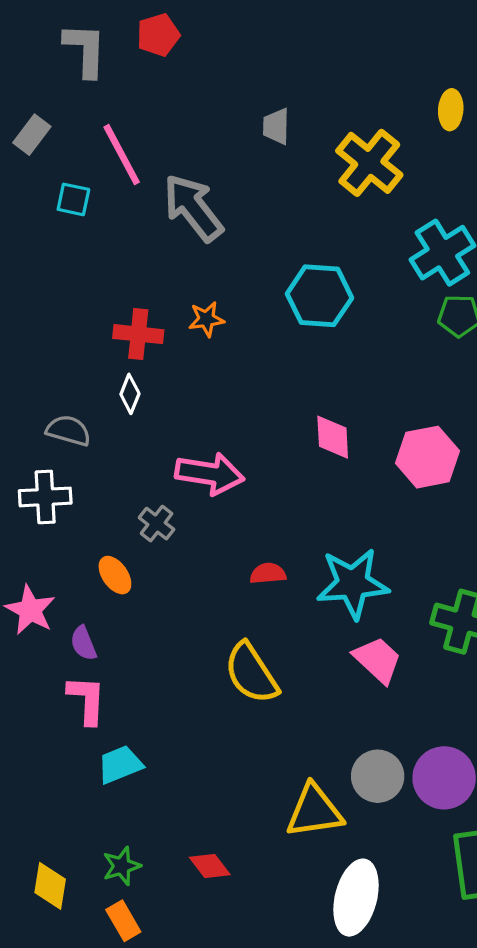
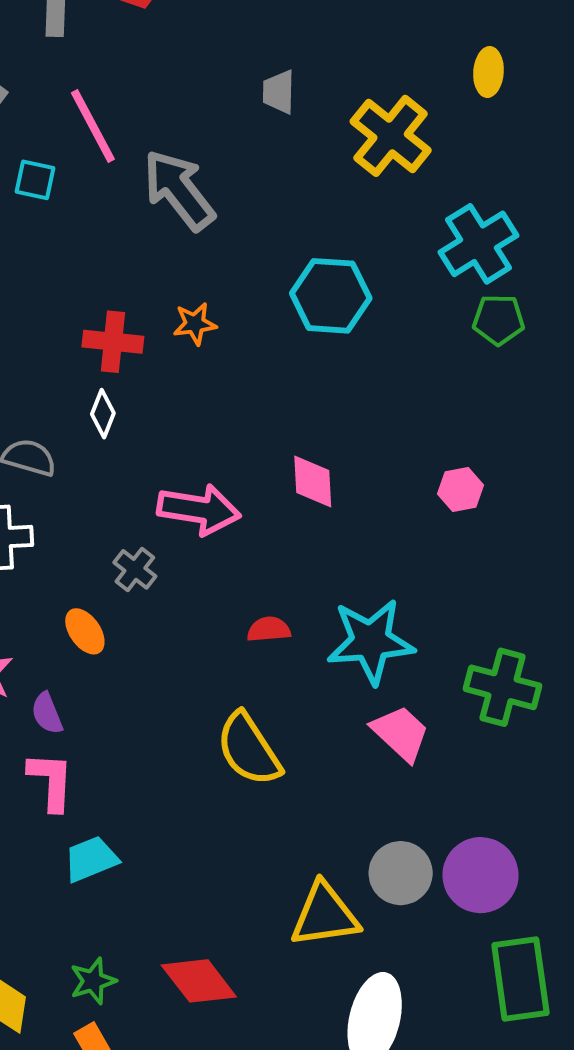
pink diamond: (333, 437) -> (313, 482), moved
pink hexagon: (427, 457) -> (461, 490), size x0.6
red diamond: (210, 866) -> (199, 981), size x1.5

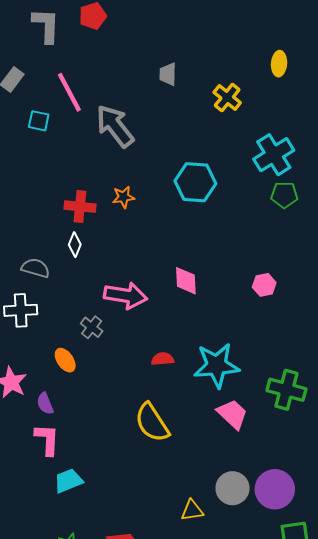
yellow cross: (391, 136) -> (227, 97), size x0.7
yellow triangle: (325, 915) -> (192, 510), size x0.6

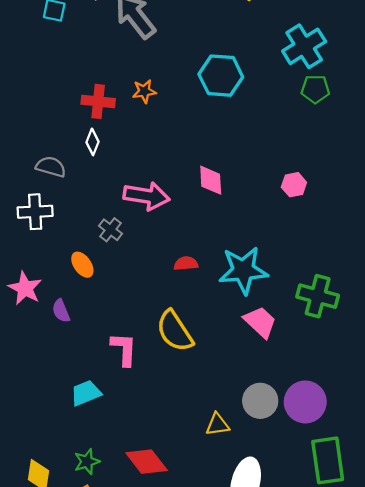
pink L-shape: (47, 439) -> (124, 349), moved

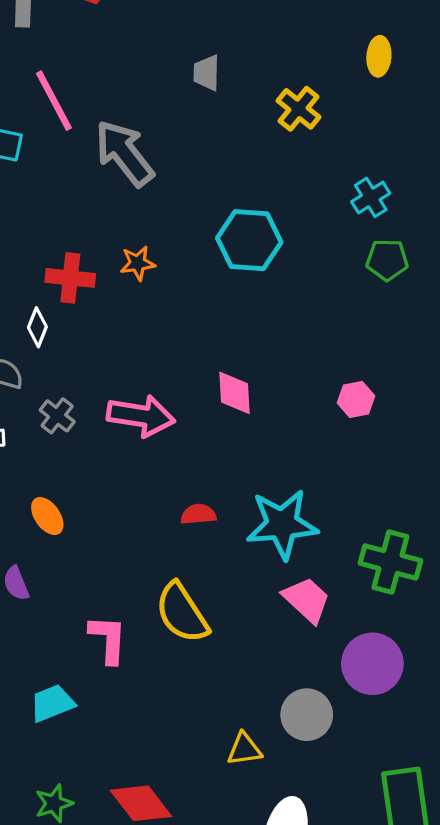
cyan cross: (304, 46) -> (371, 197), size x0.6
white diamond: (92, 142) -> (37, 327), moved
gray cross: (111, 230) -> (57, 416), moved
purple circle: (305, 402) -> (372, 664), moved

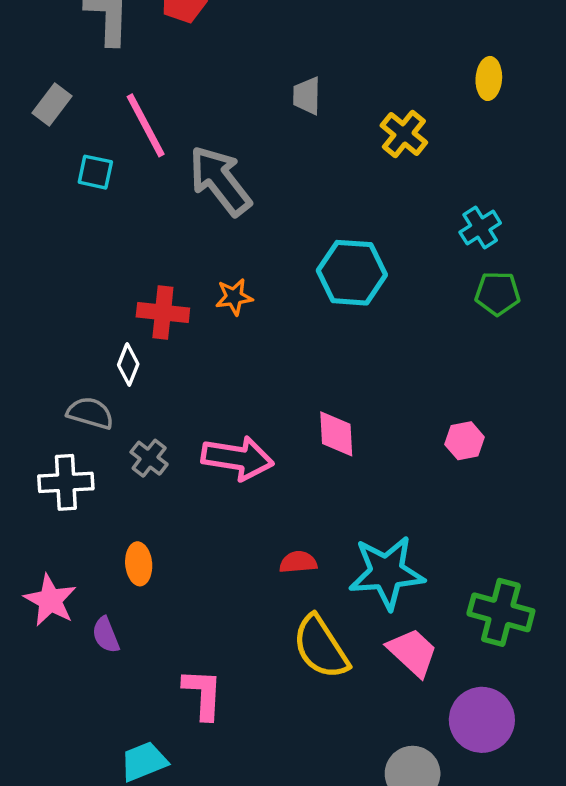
orange ellipse: (47, 516) -> (139, 564), turned 30
yellow semicircle: (182, 613) -> (321, 647), moved

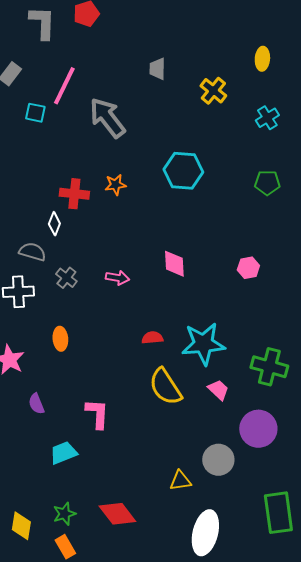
pink line: (146, 125) -> (64, 86), turned 54
cyan cross: (480, 228) -> (267, 118), moved
pink arrow: (237, 458) -> (117, 278), size x0.6
purple semicircle: (106, 635) -> (36, 404), moved
pink trapezoid: (413, 652) -> (218, 390), size x0.7

